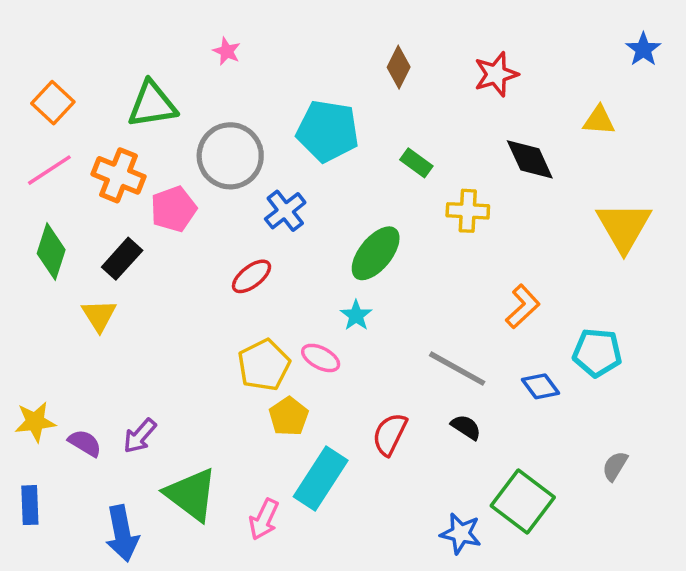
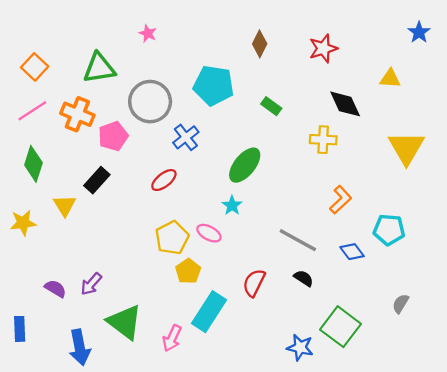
yellow cross: (468, 211) -> (323, 140), moved
black rectangle: (122, 259) -> (97, 180), moved
yellow star: (35, 422) -> (23, 223), moved

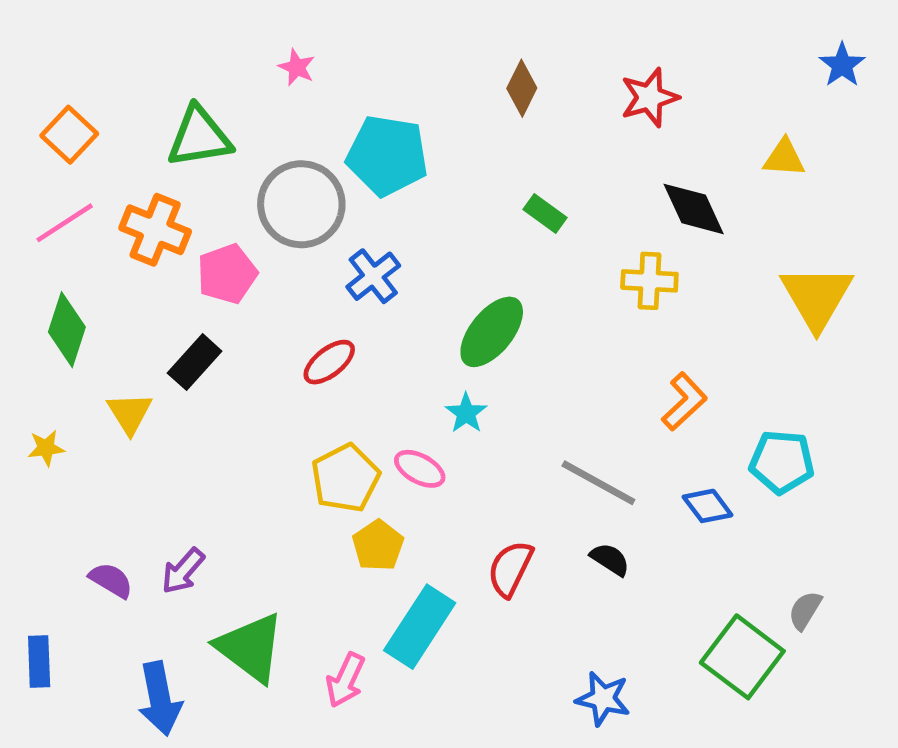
cyan pentagon: (214, 85) -> (387, 156), moved
yellow star: (23, 223) -> (46, 448), size x0.7
green square: (341, 327) -> (742, 657), moved

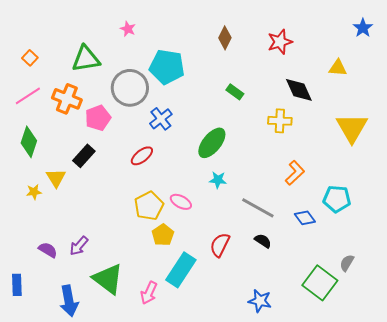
orange square: (69, 135) -> (30, 58), size x0.7
cyan star: (466, 413) -> (218, 180), moved, turned -30
yellow star: (46, 448) -> (34, 192), moved

